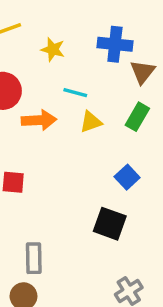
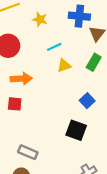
cyan line: (75, 93) -> (54, 47), turned -40
orange arrow: (39, 120) -> (21, 79), moved
gray rectangle: (34, 258) -> (28, 152), turned -66

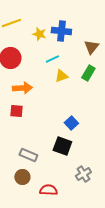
blue cross: (79, 16) -> (61, 31), moved
blue square: (87, 101) -> (71, 123), moved
black square: (76, 130) -> (62, 146), moved

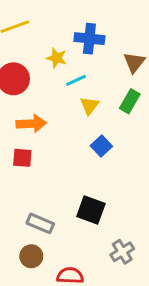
yellow star: (39, 34) -> (57, 58), moved
yellow triangle: (61, 76) -> (89, 106), turned -32
blue square: (71, 123) -> (101, 146), moved

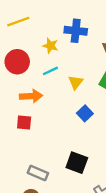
cyan line: (76, 80) -> (50, 71), moved

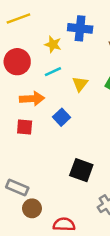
blue square: (85, 113) -> (62, 117), moved
gray rectangle: (38, 173) -> (17, 187), moved

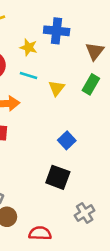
cyan line: (53, 72) -> (29, 75), turned 42
blue square: (62, 117) -> (67, 140), moved

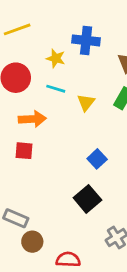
black square: (58, 177) -> (87, 199), turned 30

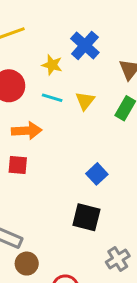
blue cross: (86, 40) -> (85, 45), turned 36
yellow triangle: (86, 102) -> (85, 101), moved
black square: (87, 199) -> (86, 217), turned -36

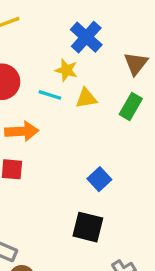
yellow star: (52, 65) -> (66, 70), moved
yellow triangle: (85, 101) -> (86, 98), turned 42

